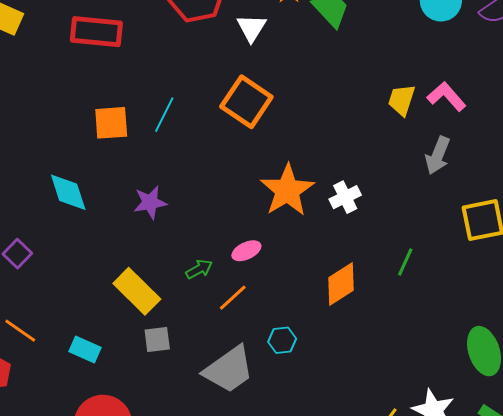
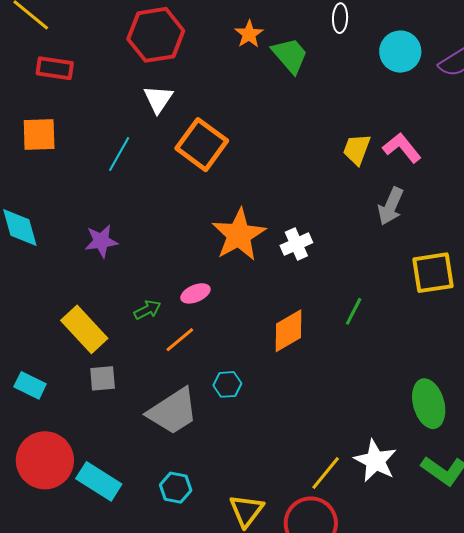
white triangle: (252, 28) -> (158, 99), moved
red rectangle: (96, 32) -> (55, 68), size x0.7
orange square: (111, 123) -> (39, 134), moved

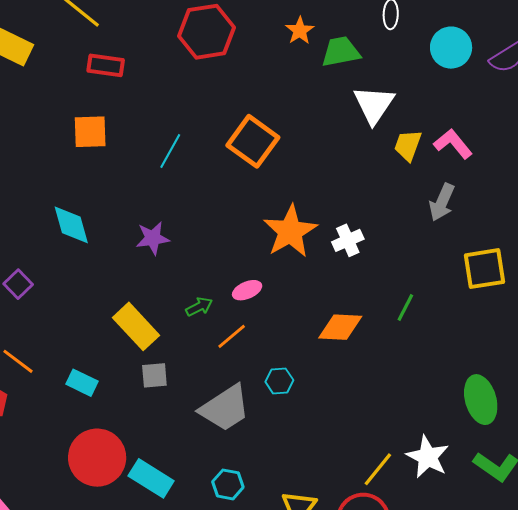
green trapezoid: (290, 55) -> (341, 52), turned -60
white triangle: (158, 99) -> (374, 105), moved, size x1.4
orange diamond: (289, 331) -> (340, 327), turned 33

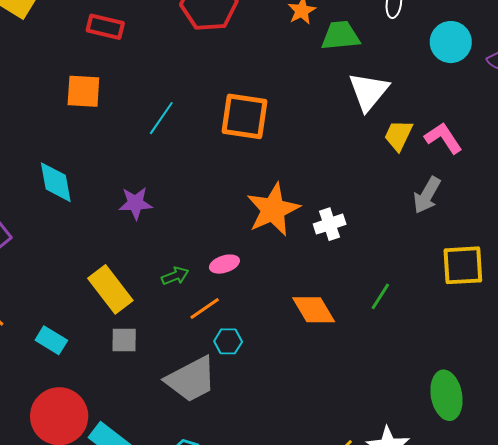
orange square: (253, 141) -> (245, 116), turned -33
orange diamond: (340, 327) -> (314, 310), turned 51
cyan hexagon: (279, 381) -> (228, 341), moved

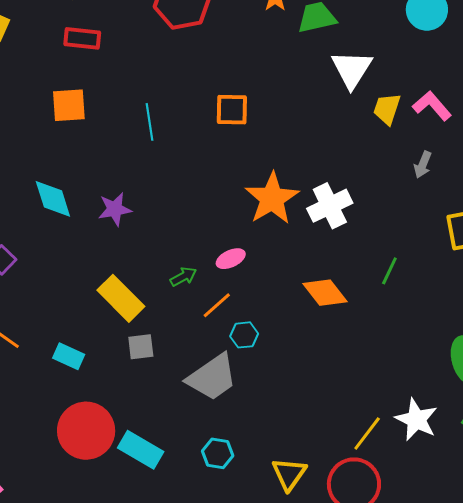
orange square: (245, 116) -> (232, 110), size x0.7
cyan line: (161, 118) -> (150, 122), turned -36
gray arrow: (427, 195) -> (423, 165), size x0.7
purple star: (135, 203) -> (115, 209), moved
white cross: (330, 224) -> (330, 206), size x1.4

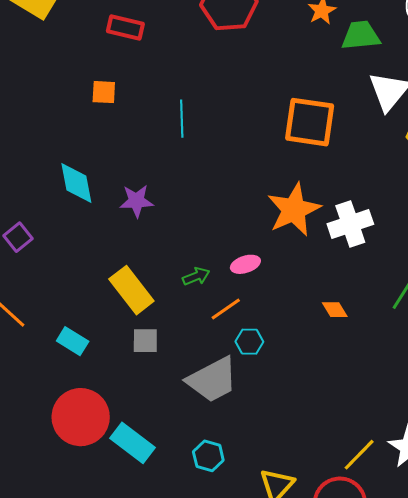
orange square: (69, 105) -> (104, 92), size x0.7
orange square: (232, 110) -> (310, 122), moved, size x1.5
orange diamond: (325, 293) -> (335, 310), size x0.6

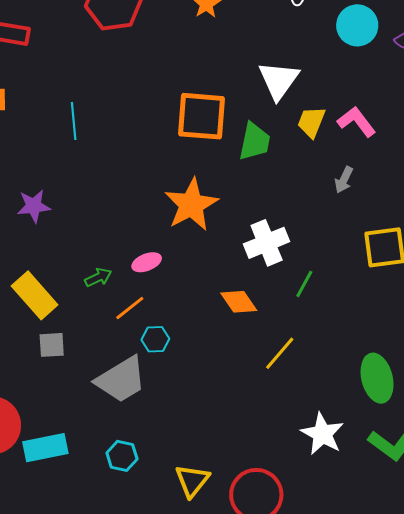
green trapezoid: (361, 36) -> (255, 142), moved, turned 111
white cross: (350, 224) -> (267, 243), moved
orange diamond: (335, 310) -> (239, 302), size x1.4
cyan rectangle: (132, 443) -> (45, 448), turned -45
yellow line: (359, 455) -> (280, 353), moved

